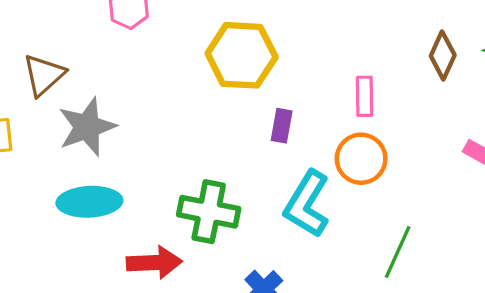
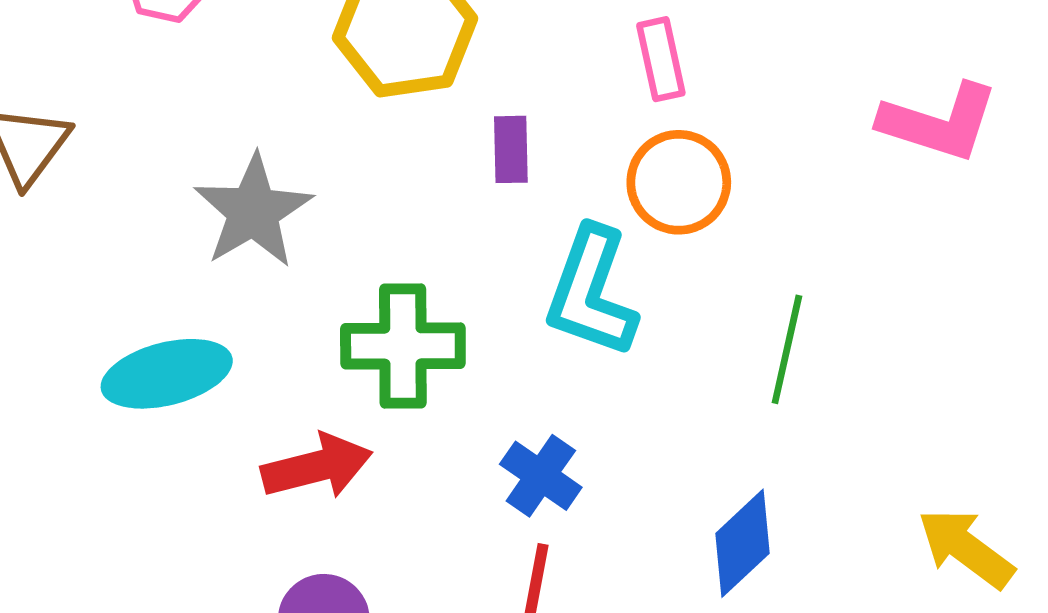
gray star: (87, 127) -> (253, 211), moved

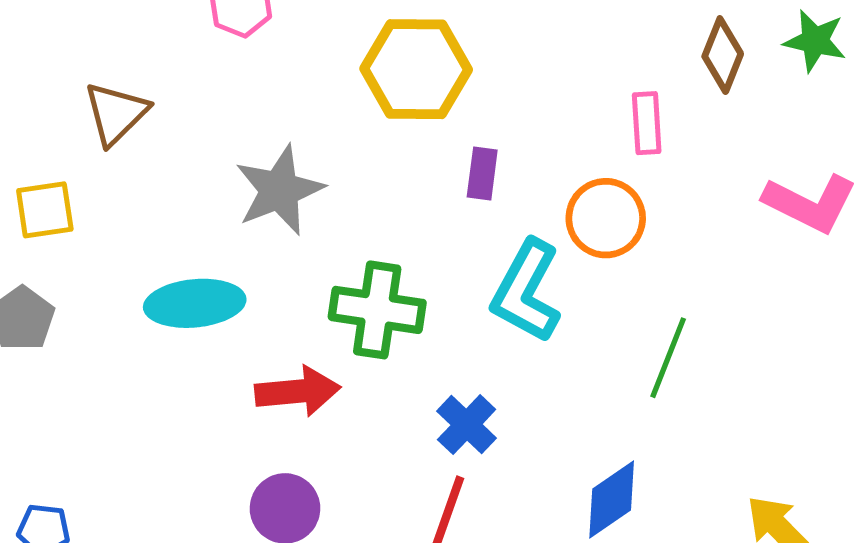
pink rectangle: (661, 59) -> (647, 123), moved

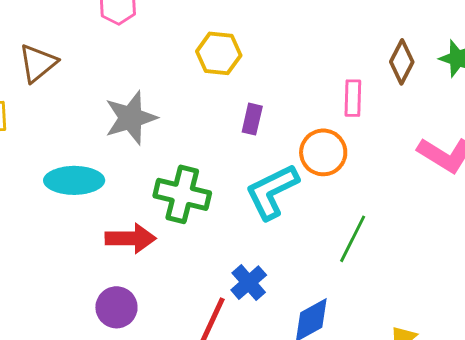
yellow hexagon: (416, 69) -> (219, 53), size x0.7
cyan L-shape: (526, 291) -> (272, 191), turned 30
blue cross: (467, 425) -> (249, 283), moved

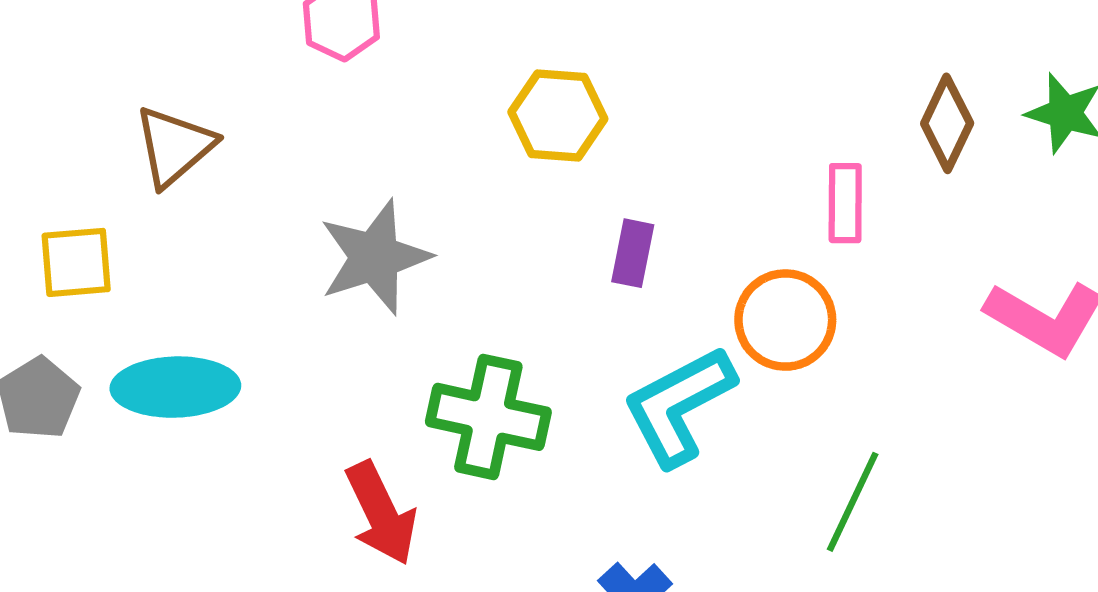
cyan ellipse: (74, 180) -> (175, 387), moved
red arrow: (131, 238) -> (381, 513), turned 66

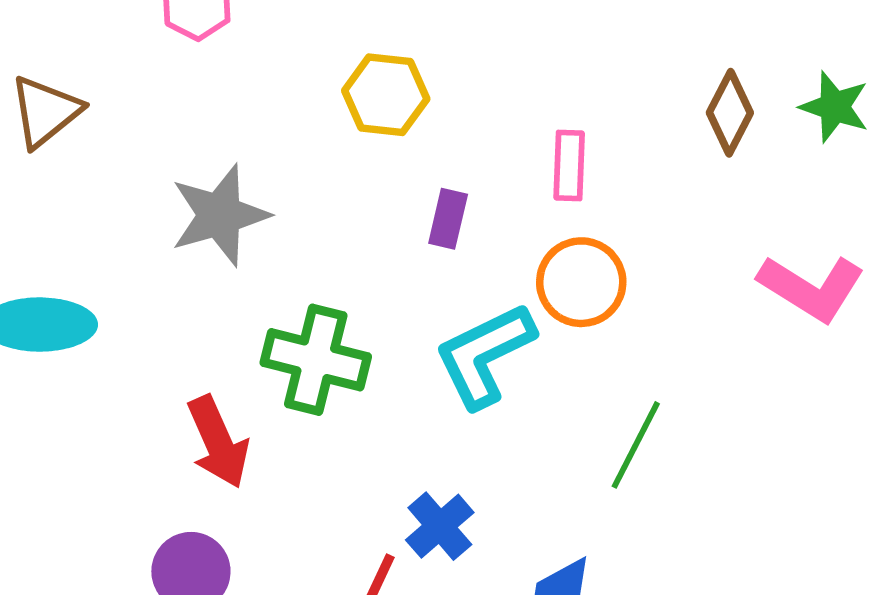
pink rectangle: (845, 203) -> (569, 165), moved

